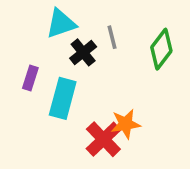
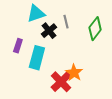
orange star: (126, 124) -> (74, 73), turned -30

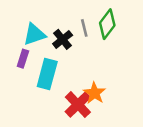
cyan triangle: (36, 14) -> (34, 34), moved
green diamond: (95, 29) -> (107, 24), moved

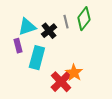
purple rectangle: (23, 59) -> (18, 46), turned -32

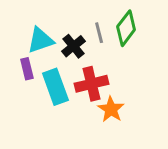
cyan rectangle: (37, 58) -> (55, 87), turned -35
red cross: (61, 82) -> (91, 84), moved, turned 30

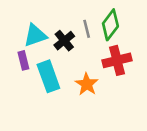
red cross: (91, 84) -> (117, 60), moved
orange star: (111, 109) -> (87, 84), moved

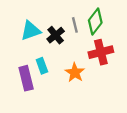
purple rectangle: (23, 60) -> (26, 78), moved, size x1.5
cyan rectangle: (48, 76) -> (42, 66), size x0.6

